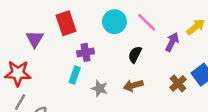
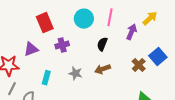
pink line: (147, 22) -> (110, 17), turned 60
purple triangle: (35, 39) -> (31, 49), moved, turned 42
cyan rectangle: (75, 75) -> (46, 78), moved

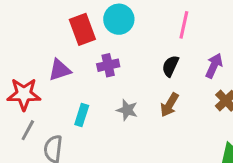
cyan circle: (84, 19) -> (119, 19), moved
purple arrow: (132, 32) -> (214, 66), moved
brown arrow: (103, 69) -> (169, 105), turned -42

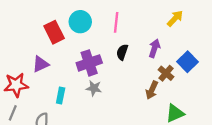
pink line: (184, 25) -> (116, 22), moved
purple cross: (108, 65) -> (89, 63), moved, size x1.5
brown arrow: (169, 105) -> (152, 90), moved
gray line: (28, 130) -> (13, 113), moved

